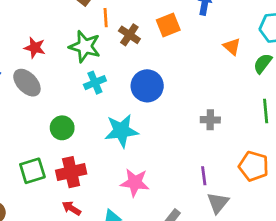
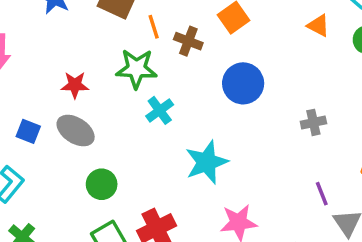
blue circle: (147, 86) -> (243, 83), moved
green circle: (62, 128) -> (102, 184), moved

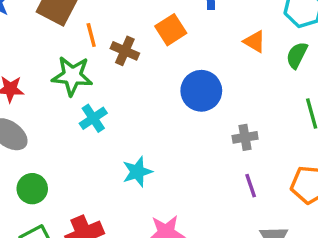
blue circle: (243, 83) -> (201, 91), moved
cyan star: (207, 162) -> (137, 172), size x0.7
purple line: (322, 194) -> (251, 186), moved

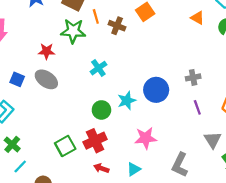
green star: (72, 76) -> (73, 31), moved
blue circle: (201, 91) -> (156, 90), moved
green circle: (32, 189) -> (101, 110), moved

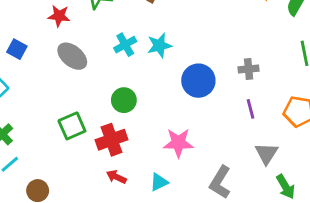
gray ellipse: (46, 79) -> (72, 56), moved
cyan star: (127, 101) -> (159, 45), moved
green square: (65, 146) -> (72, 126), moved

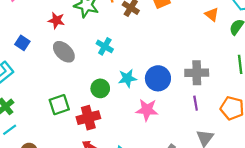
cyan cross: (125, 45) -> (105, 46), turned -35
cyan star: (159, 45) -> (127, 78), moved
gray cross: (249, 69) -> (197, 73), size x1.5
pink star: (178, 143) -> (147, 110), moved

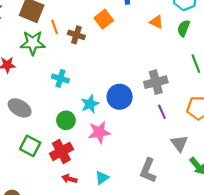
gray ellipse: (64, 52) -> (20, 108), moved
green square: (59, 105) -> (30, 146), turned -30
pink star: (147, 110) -> (99, 132), moved

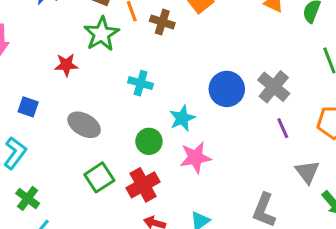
green star: (33, 43) -> (101, 34), turned -30
gray cross: (156, 82) -> (274, 87), turned -35
blue circle: (120, 97) -> (227, 89), moved
green square: (30, 146) -> (99, 177), turned 30

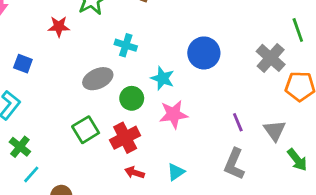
gray cross: (274, 87) -> (271, 58), moved
cyan star: (182, 118) -> (163, 78), turned -30
gray ellipse: (84, 125) -> (98, 79), moved, turned -56
purple line: (283, 128) -> (238, 122), moved

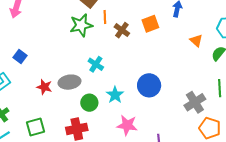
red star: (59, 26) -> (44, 87), moved
pink star: (174, 114) -> (127, 125), moved
green square: (86, 130) -> (36, 127), moved

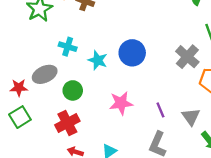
cyan star: (115, 95) -> (98, 60), moved
green square: (36, 127) -> (20, 117), moved

